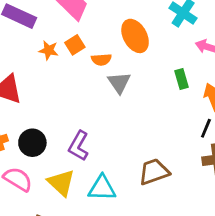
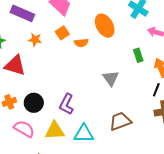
orange star: (49, 50) -> (35, 40), moved
gray triangle: (119, 83) -> (111, 78), moved
yellow triangle: (61, 183) -> (55, 131), turned -45

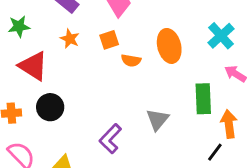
green rectangle: (138, 55) -> (203, 99), size x1.5
black circle: (34, 103) -> (50, 107), moved
purple L-shape: (66, 104) -> (110, 139), moved

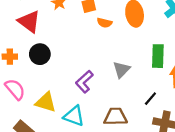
black line: (215, 152) -> (150, 99), moved

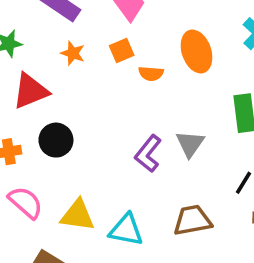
red triangle: (29, 22) -> (31, 91), turned -50
purple L-shape: (84, 82) -> (148, 154), moved

